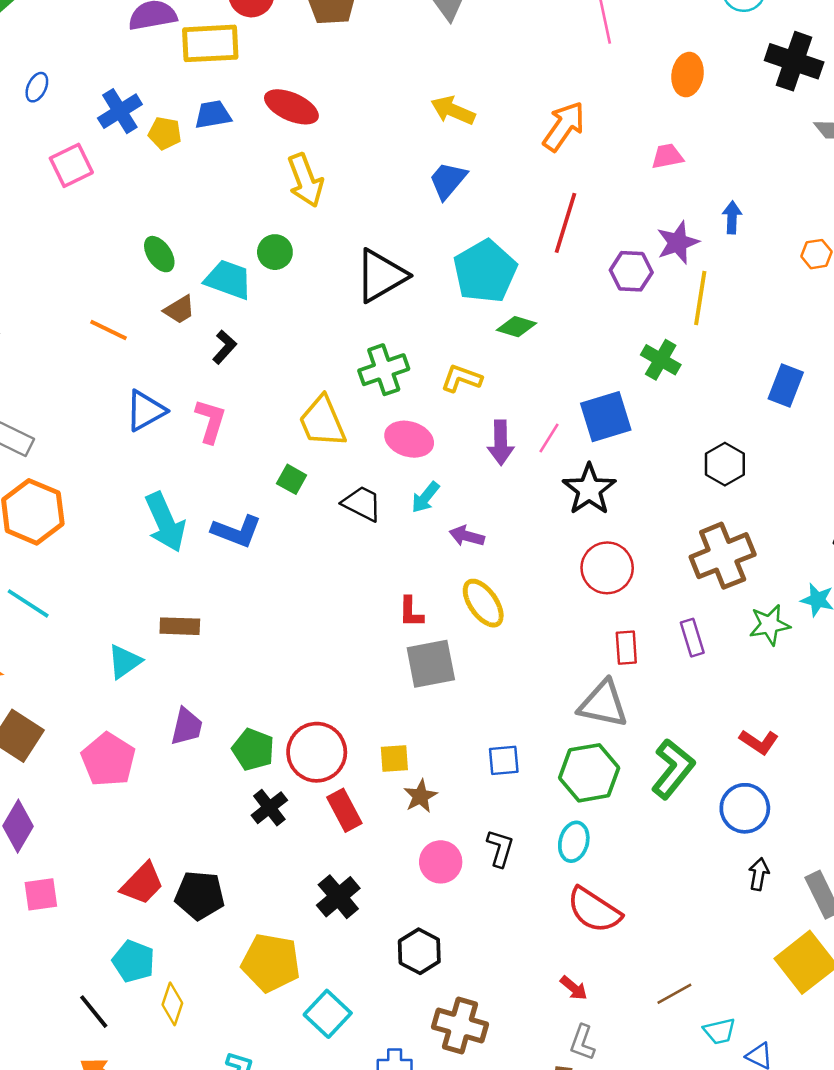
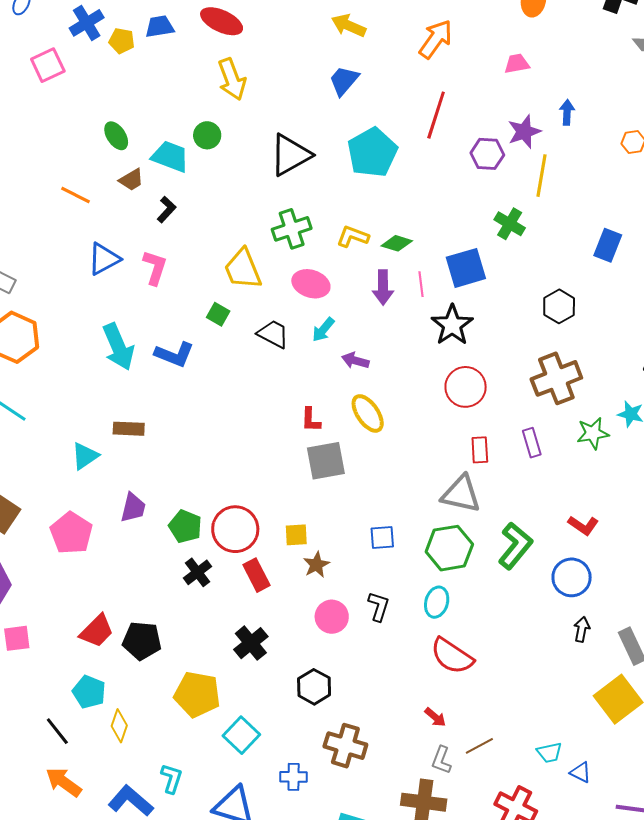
green diamond: (516, 327) -> (397, 243), moved
pink line: (549, 438) -> (421, 284), turned -40
brown line: (674, 994) -> (479, 746), moved

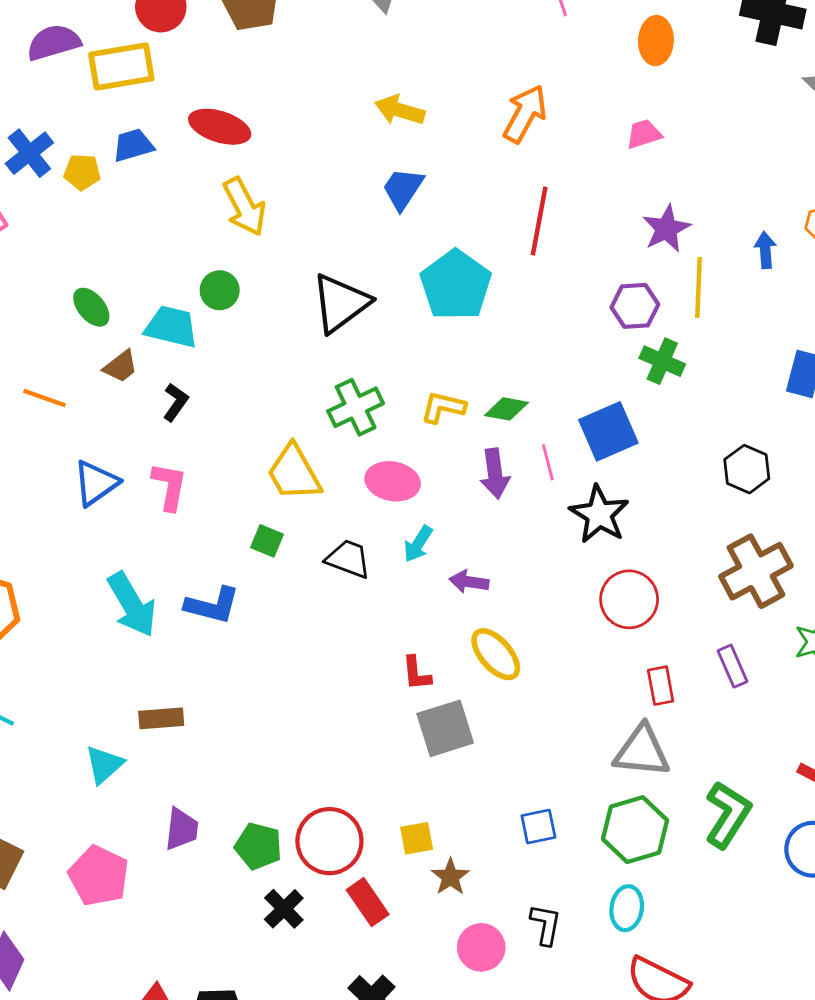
blue arrow: (567, 112) -> (765, 250), moved
purple hexagon: (487, 154) -> (635, 306), moved

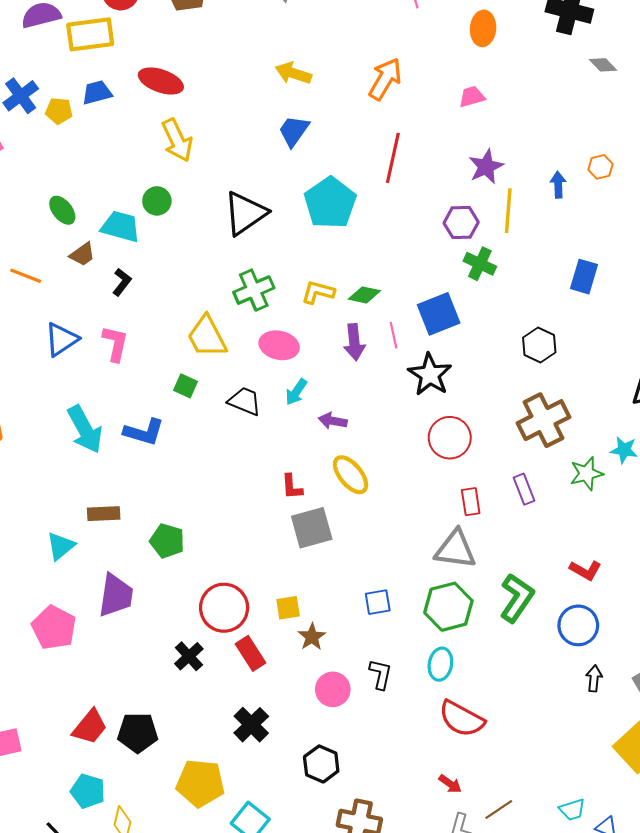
purple trapezoid: (182, 829) -> (116, 595), size x1.4
green pentagon: (258, 846) -> (167, 541), moved

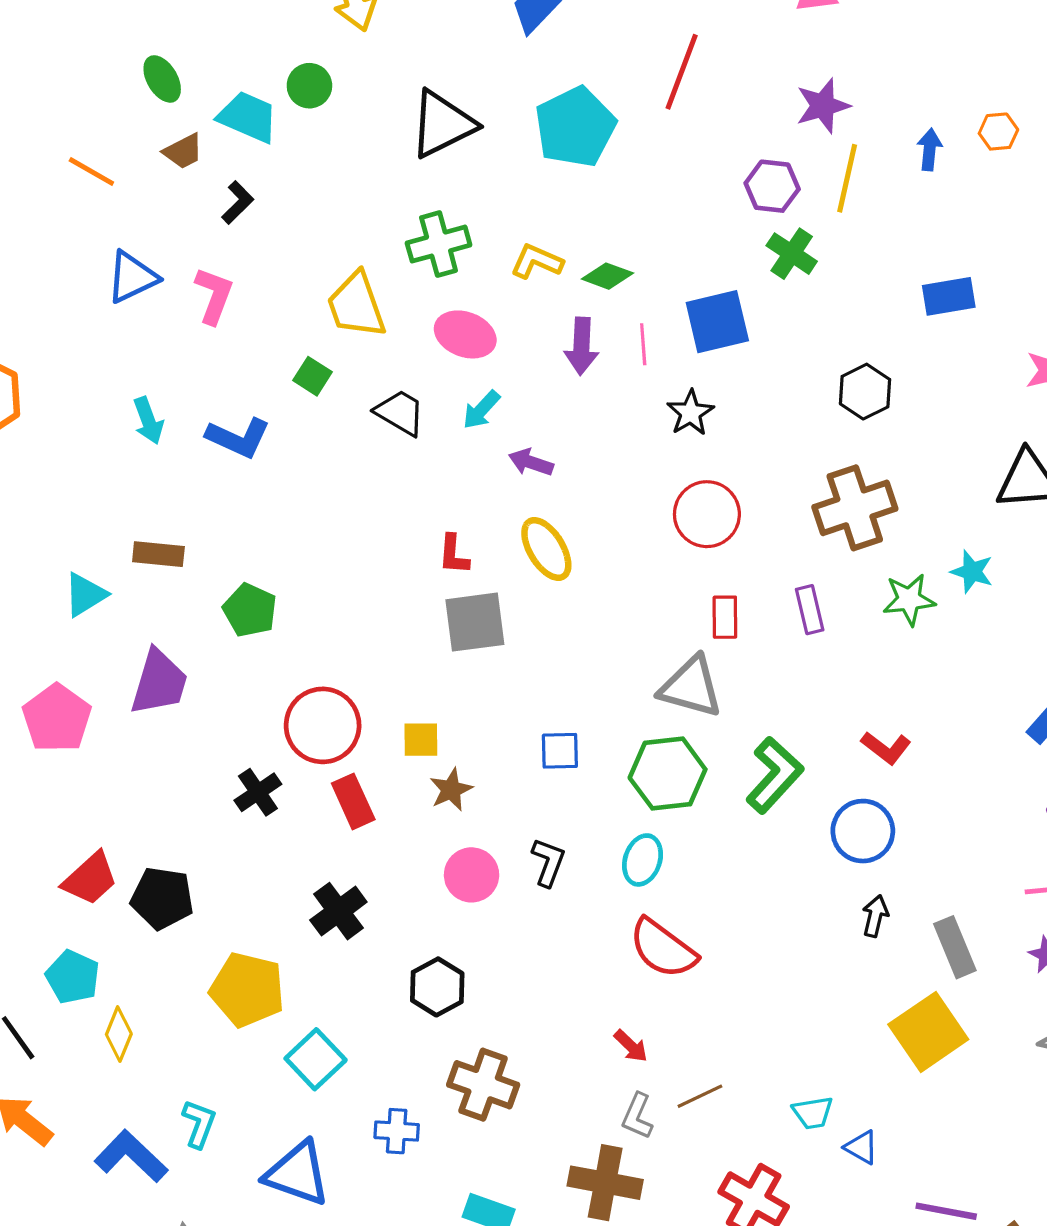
blue rectangle: (584, 277) -> (949, 296), turned 56
black star: (430, 375) -> (690, 413), size x0.7
cyan arrow: (85, 429) -> (148, 421), size x0.6

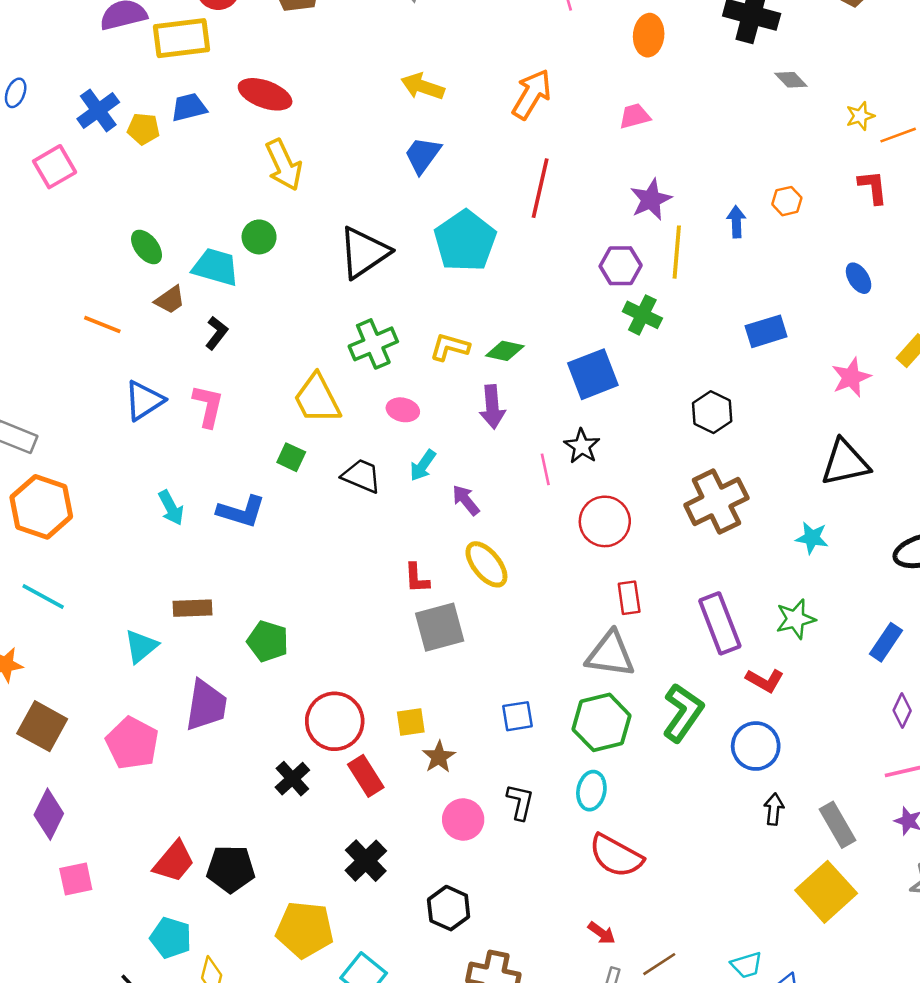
pink ellipse: (465, 334) -> (403, 410), size x0.7
pink line: (643, 344) -> (545, 469), moved
purple arrow: (531, 462) -> (466, 500), turned 40
green star: (909, 600) -> (795, 619), moved
purple rectangle: (810, 610) -> (720, 623), moved, size x1.6

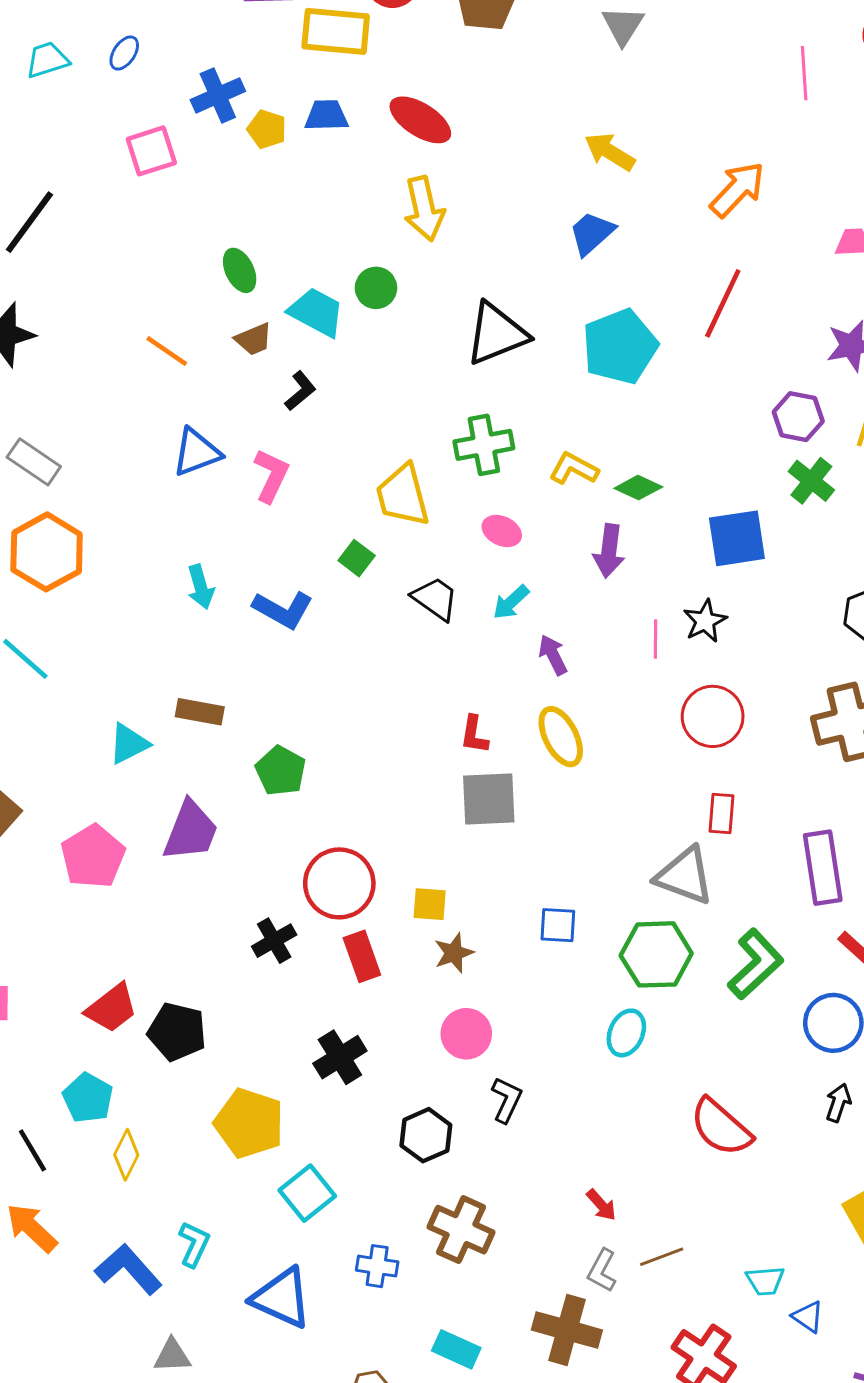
black L-shape: (520, 802) -> (507, 1100), moved
red semicircle: (616, 856) -> (721, 1127), moved

